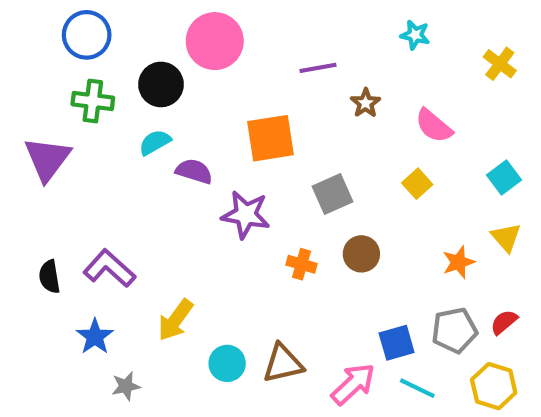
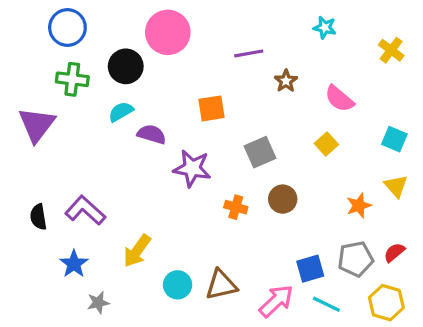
orange square: (270, 138) -> (212, 108), size x0.7
cyan square: (504, 177) -> (394, 139), turned -30

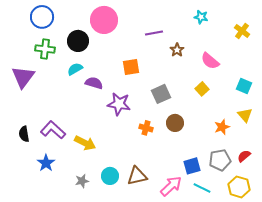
yellow arrow: (137, 251) -> (85, 143), moved, turned -100
gray star: (98, 303) -> (82, 181), moved

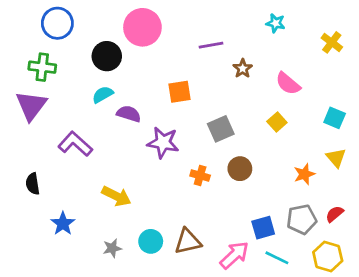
green cross: (45, 49) -> (42, 67), moved
purple L-shape: (53, 130) -> (75, 144), moved

